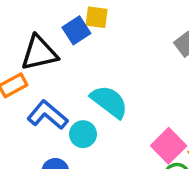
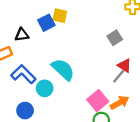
black triangle: (39, 53) -> (22, 35), size x0.6

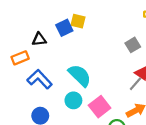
cyan circle: (45, 88) -> (73, 100), moved
pink square: (98, 101) -> (100, 107), moved

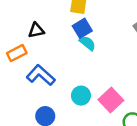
blue square: (64, 28) -> (82, 28), moved
cyan semicircle: (80, 75) -> (88, 43), moved, size x0.6

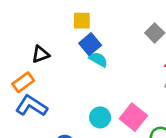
blue L-shape: (41, 75) -> (31, 106), moved

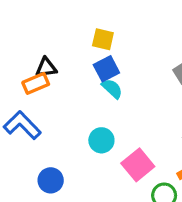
orange rectangle: (23, 82) -> (36, 83), moved
cyan circle: (100, 117) -> (101, 140), moved

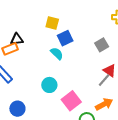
blue square: (106, 69) -> (65, 38), moved

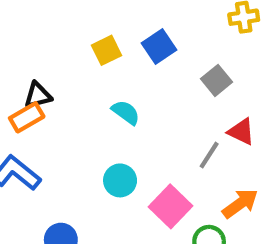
yellow square: (52, 23) -> (106, 50), turned -32
blue square: (65, 38) -> (159, 47), moved
gray line: (104, 80) -> (209, 155), moved

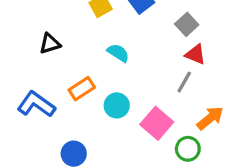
orange rectangle: (27, 117) -> (82, 89), moved
red triangle: (241, 132) -> (195, 54), moved

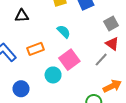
cyan circle: (117, 105) -> (53, 75), moved
pink square: (157, 123) -> (69, 60), moved

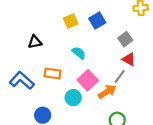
orange rectangle: (36, 49) -> (52, 74), turned 35
orange arrow: (112, 86) -> (107, 92), moved

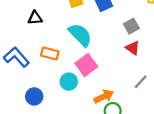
cyan semicircle: (79, 53) -> (80, 35), size x1.6
gray line: (120, 76) -> (141, 82), moved
orange arrow: (107, 92) -> (104, 96), moved

